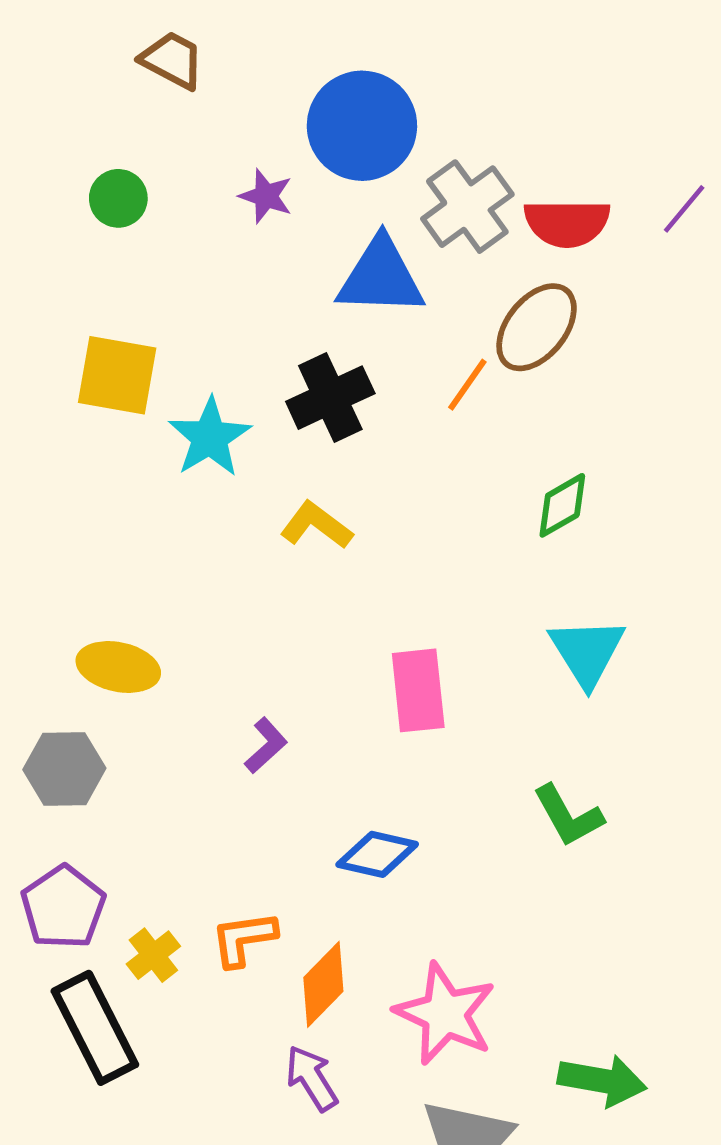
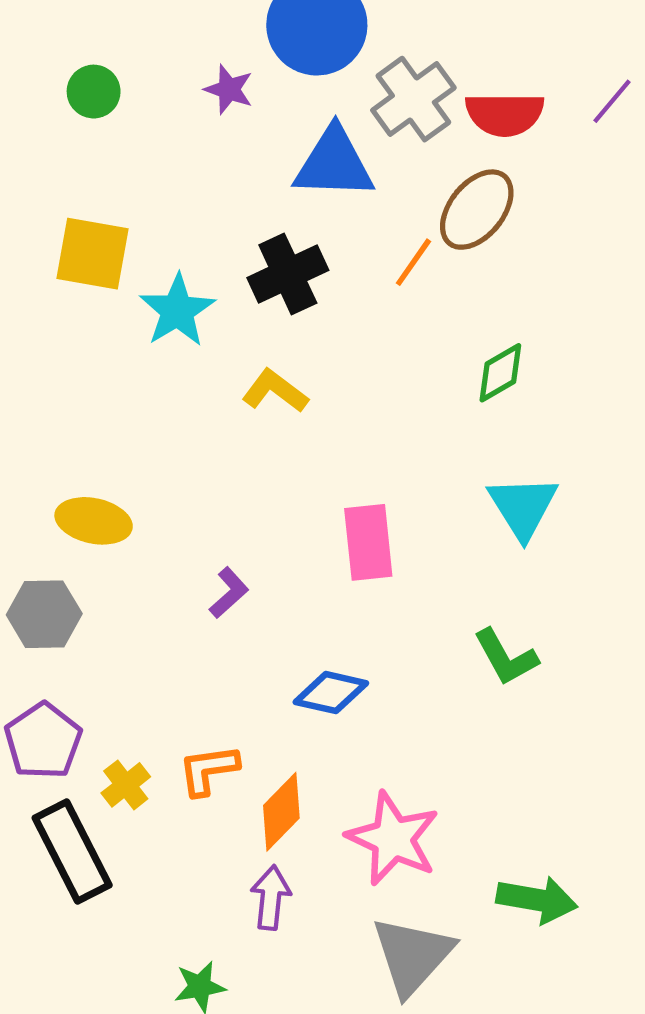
purple arrow: (312, 1078) -> (271, 898), turned 38

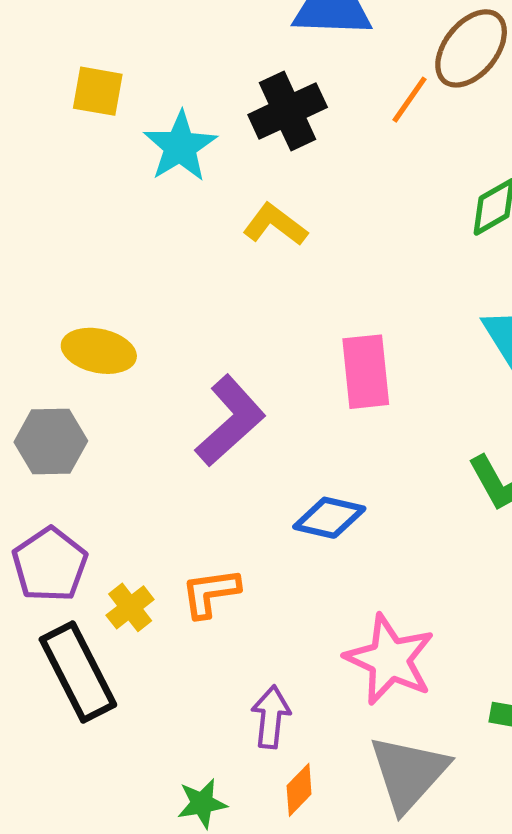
yellow square: (93, 254) -> (98, 91), size x0.7
purple L-shape: (229, 593) -> (230, 421), size x1.8
orange diamond: (281, 812) -> (299, 790), moved, size x0.7

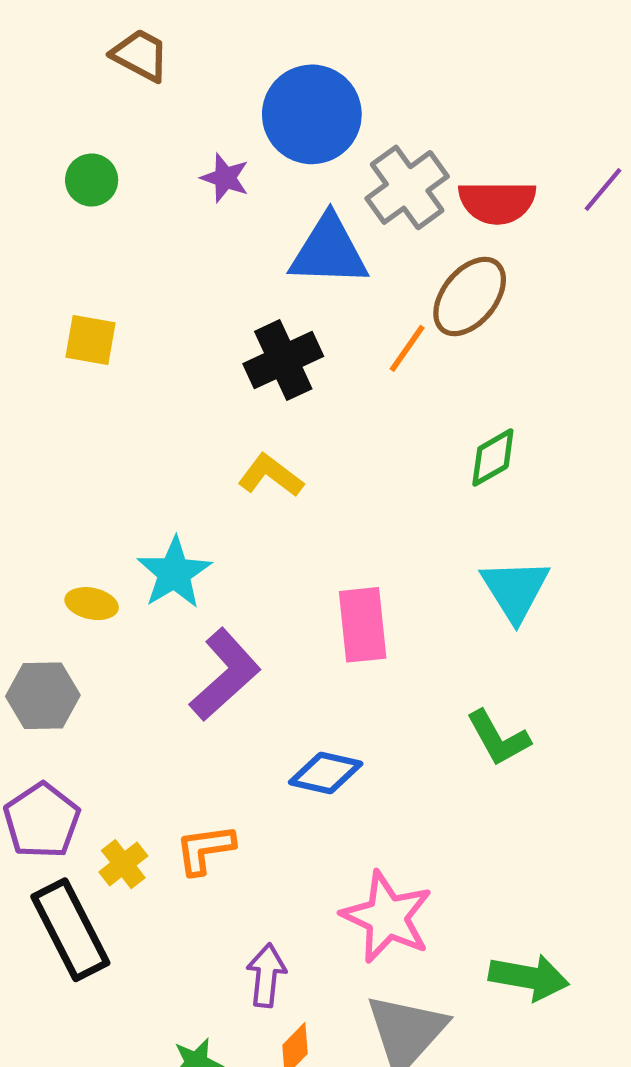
cyan star: (180, 146) -> (174, 573), moved
yellow ellipse: (99, 351) -> (92, 604), size x0.7

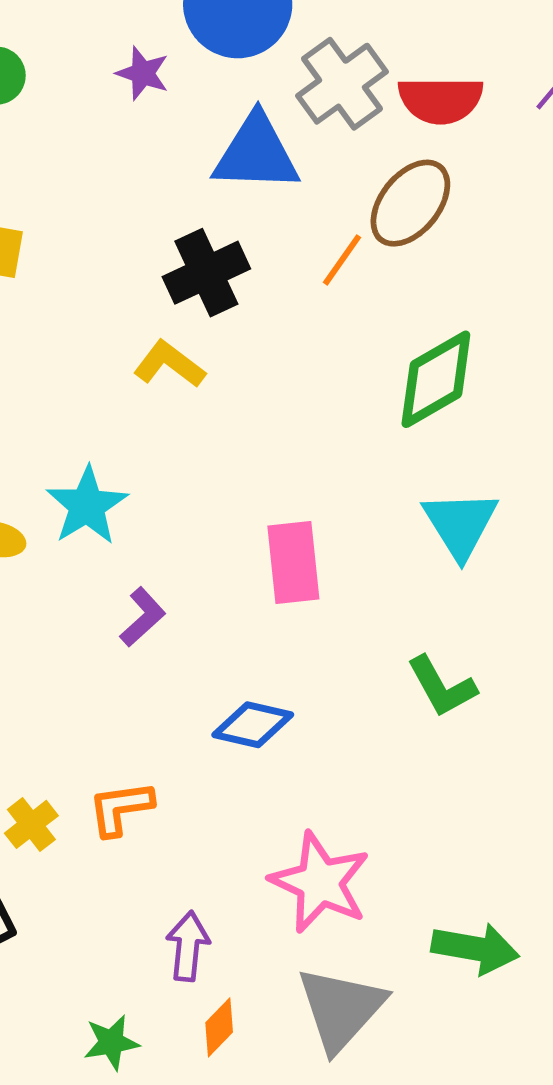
green diamond: (493, 457) -> (436, 379), size x1.5
yellow L-shape: (271, 475) -> (169, 364), moved
purple L-shape: (225, 675) -> (143, 617), size x0.6

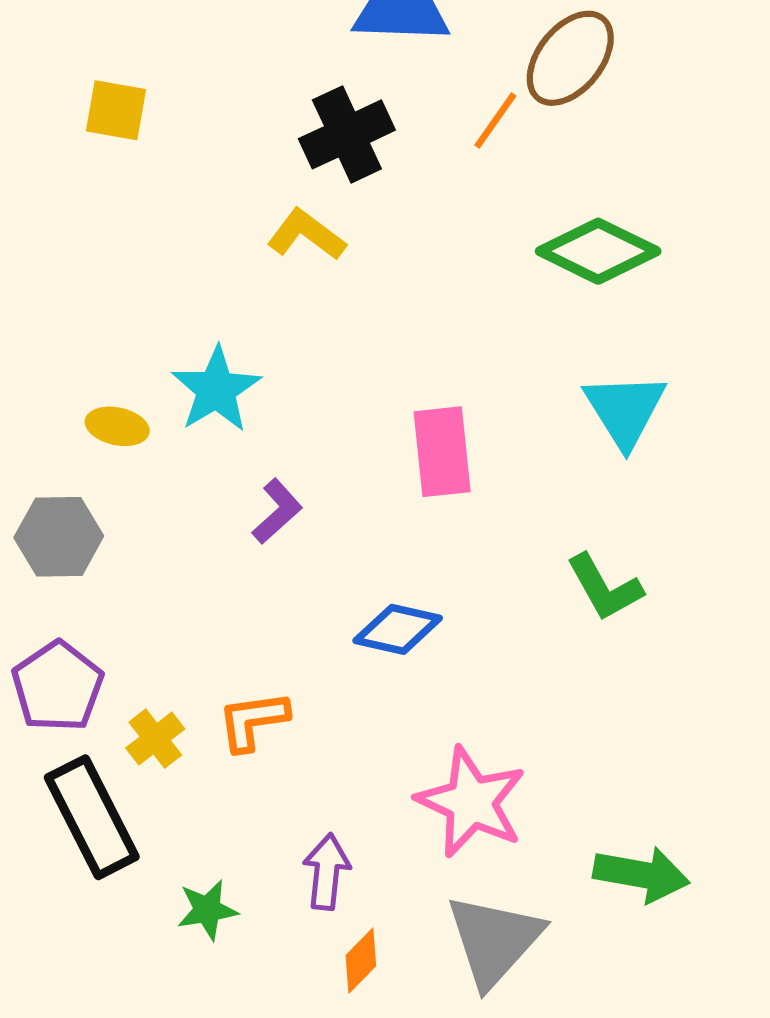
green diamond: (436, 379) -> (598, 251), turned 56
green star: (111, 1042) -> (207, 910), moved

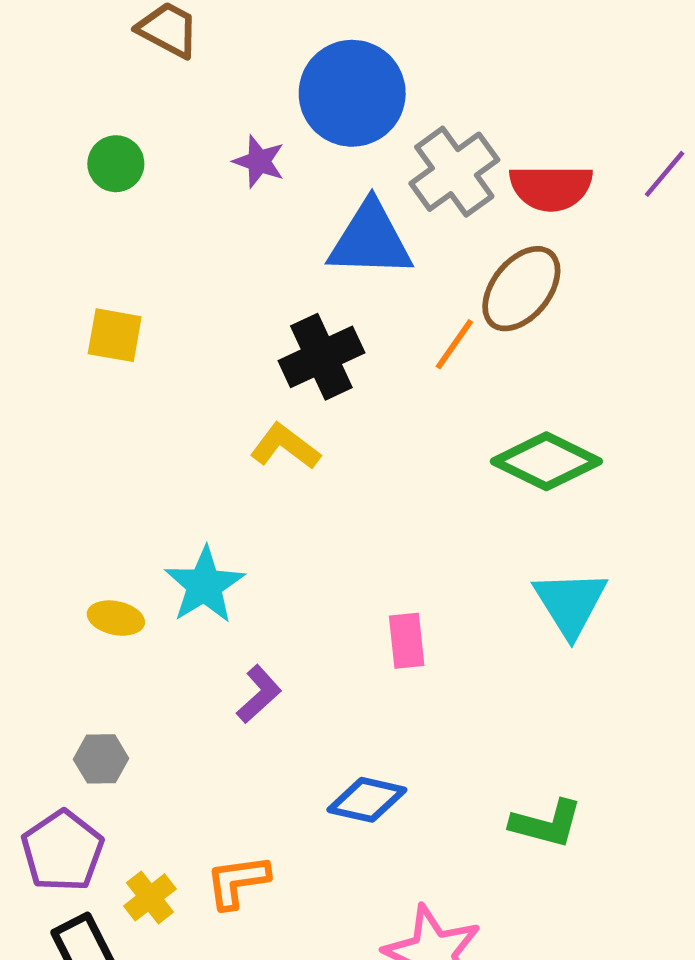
pink rectangle: (442, 452) -> (407, 641), size x0.7
gray hexagon: (59, 537) -> (101, 759), moved, size x0.7
green L-shape: (605, 588) -> (546, 824), moved, turned -46

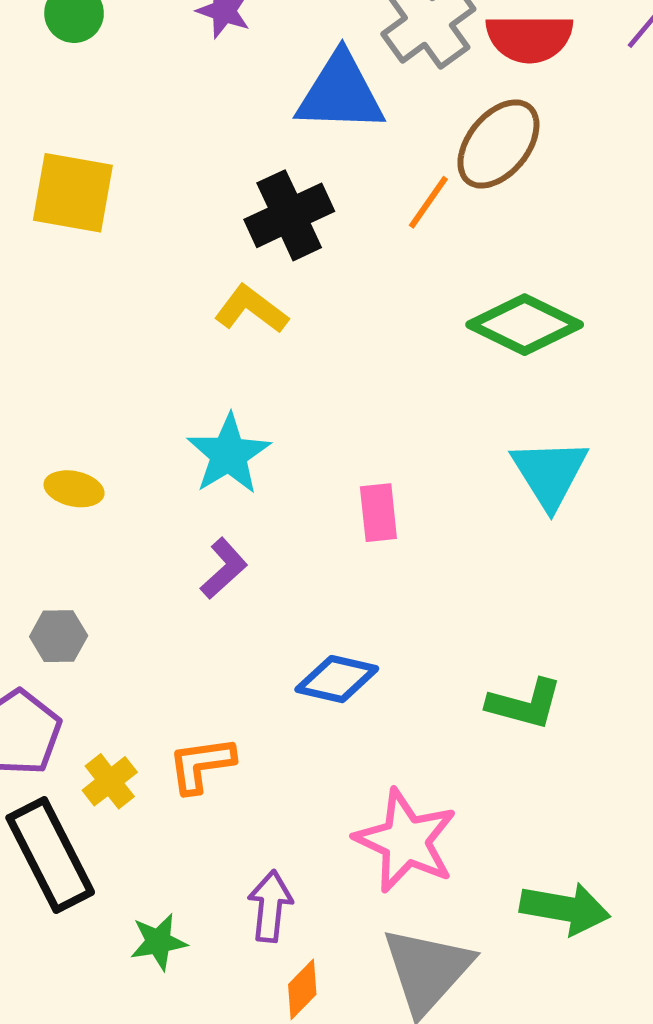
yellow square: (115, 335) -> (73, 193), size x1.4
cyan star: (204, 585) -> (229, 454), moved

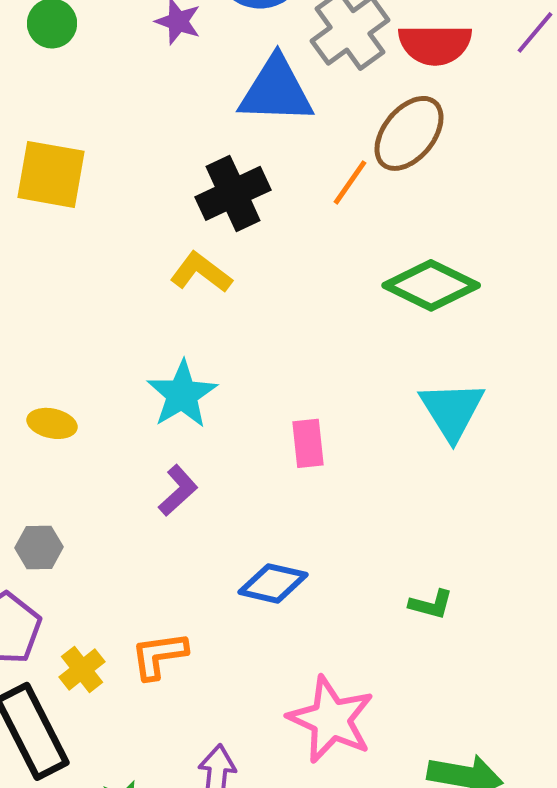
green L-shape: (525, 704) -> (431, 604), size x0.7

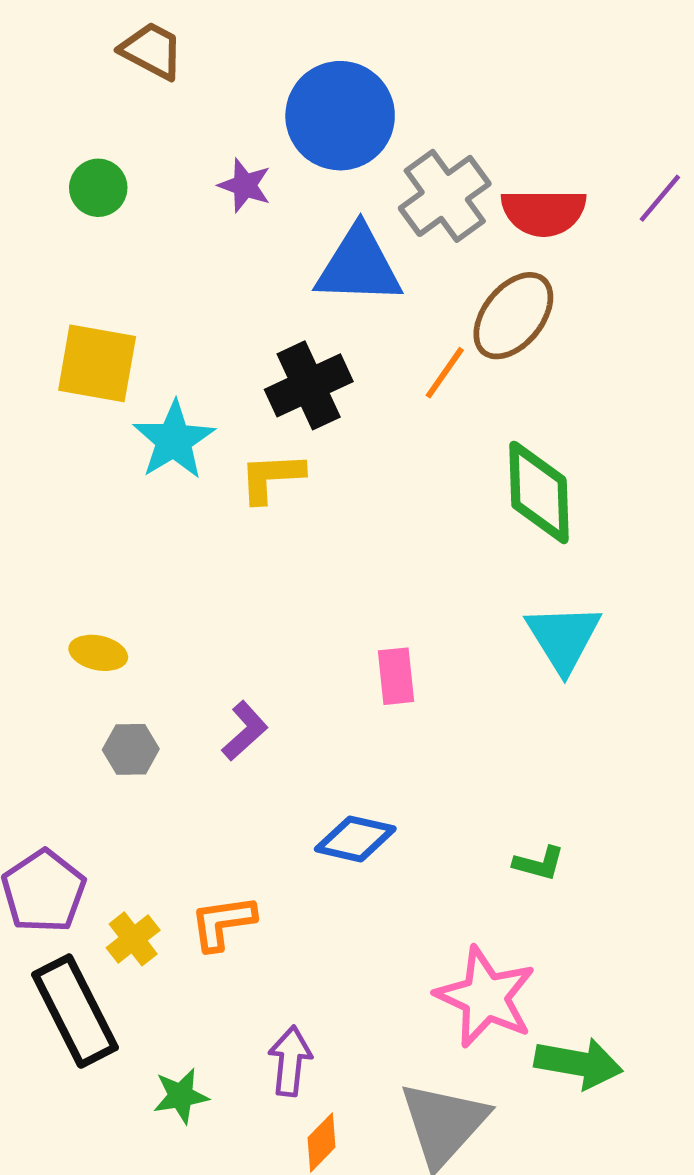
yellow L-shape: (201, 272) -> (271, 477), turned -40
green diamond: (431, 285) -> (539, 492), turned 62
cyan star: (182, 394) -> (174, 440), moved
gray hexagon: (39, 547) -> (131, 749), moved
pink star: (331, 719) -> (485, 997), moved

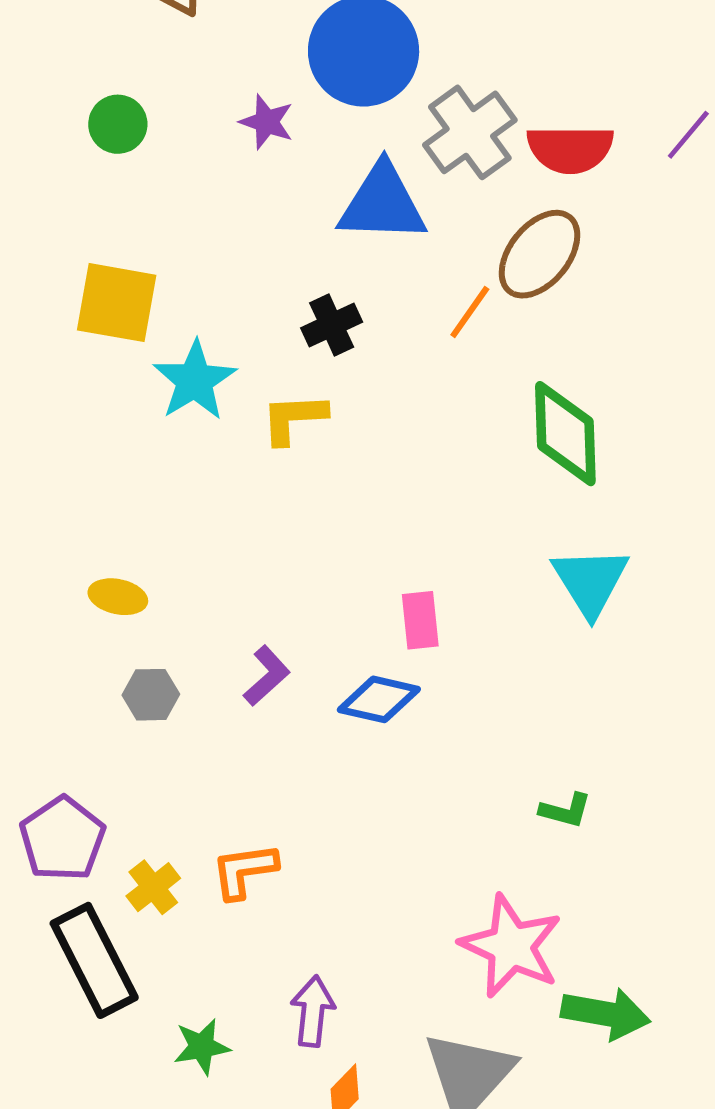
black cross: (309, 385) -> (332, 325), size x0.7
blue diamond: (355, 839) -> (379, 699), moved

